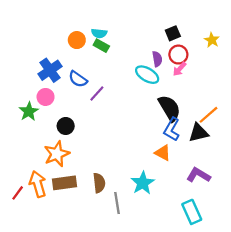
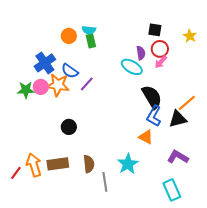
black square: (173, 33) -> (155, 30), turned 32
green rectangle: (101, 46) -> (91, 41), turned 48
green star: (29, 111) -> (26, 90), moved, turned 30
black circle: (66, 126) -> (69, 127), moved
orange star: (57, 154) -> (58, 85), moved, turned 30

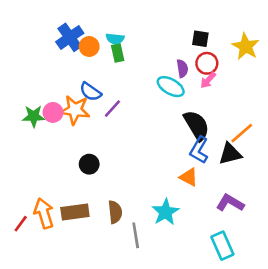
yellow star: (190, 36) -> (246, 46), size x1.5
blue cross: (45, 63) -> (70, 37), moved

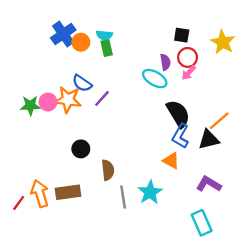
brown semicircle: (115, 212) -> (108, 170), moved
gray line: (136, 235) -> (123, 197), moved

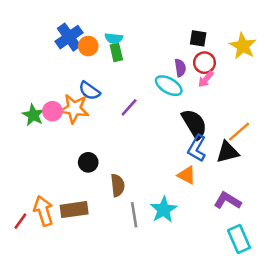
purple line: (102, 98) -> (129, 107), moved
green star: (30, 106) -> (33, 115), turned 30
cyan rectangle: (202, 223) -> (239, 239), moved

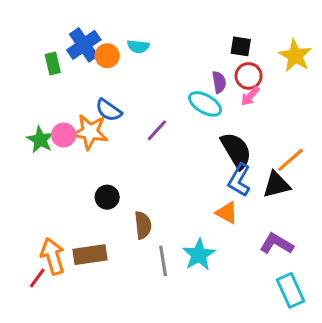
green rectangle: (116, 52) -> (53, 63), moved
red line: (20, 221) -> (37, 278), moved

